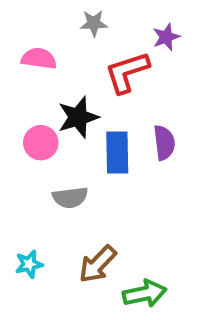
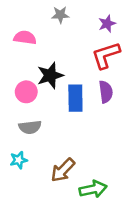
red L-shape: (127, 72) -> (106, 55), moved
gray semicircle: (70, 198) -> (30, 127), moved
cyan star: (29, 264) -> (19, 160), moved

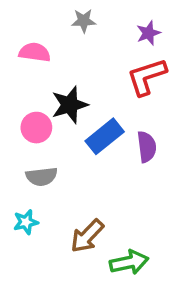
purple semicircle: (106, 92) -> (147, 147), moved
blue rectangle: (75, 98) -> (105, 136), turned 52

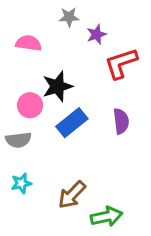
purple star: (148, 33) -> (96, 34), moved
blue rectangle: (105, 136) -> (72, 123), moved
gray semicircle: (42, 177) -> (18, 140), moved

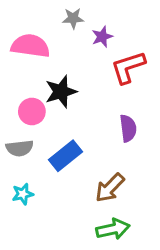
pink semicircle: (29, 43) -> (30, 46), size x1.4
blue rectangle: (72, 123) -> (65, 156), moved
brown arrow: (72, 195) -> (110, 188), moved

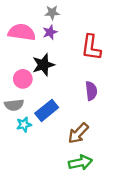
purple star: (102, 37) -> (50, 32), moved
red L-shape: (128, 67) -> (91, 47), turned -64
cyan star: (23, 194) -> (24, 125), moved

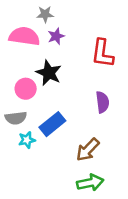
gray star: (52, 13) -> (45, 14), moved
black star: (43, 65) -> (49, 73), turned -30

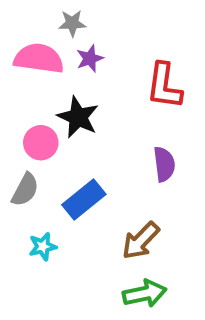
gray semicircle: (16, 118) -> (25, 190), turned -55
cyan star: (27, 140) -> (43, 247), moved

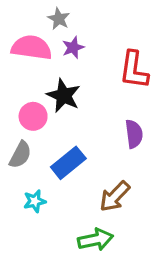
gray star: (72, 23) -> (59, 19), turned 30
green arrow: (145, 294) -> (96, 240), moved

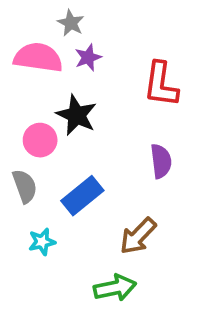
gray semicircle: (20, 155) -> (25, 186), turned -48

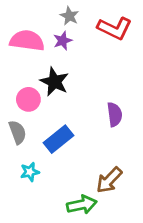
gray star: (71, 23) -> (69, 16), moved
red L-shape: (161, 84) -> (115, 28), moved, turned -72
brown arrow: (138, 236) -> (109, 180), moved

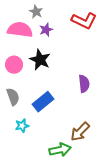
gray star: (69, 16) -> (36, 12), moved
pink circle: (28, 99) -> (14, 65), moved

